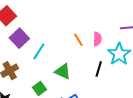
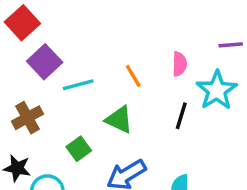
orange line: (78, 40) -> (133, 76), moved
cyan line: (39, 51) -> (78, 85), turned 42

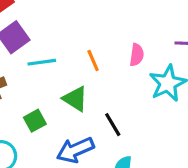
black line: (181, 116) -> (113, 125), moved, turned -55

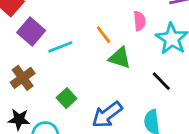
green triangle: (75, 99) -> (120, 58), moved
black line: (113, 125) -> (161, 81), moved

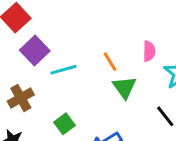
green triangle: (120, 58) -> (124, 87), turned 30

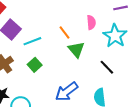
green square: (64, 124) -> (35, 65), moved

